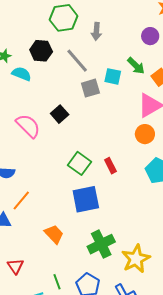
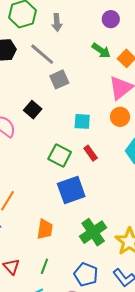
cyan square: (113, 76) -> (82, 121), moved
orange trapezoid: (54, 234) -> (45, 229), turned 60
green line: (57, 282) -> (44, 266), moved, turned 49

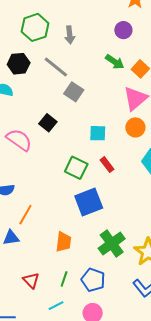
gray square: (59, 79) -> (74, 92), turned -30
blue pentagon: (86, 274) -> (93, 280), moved

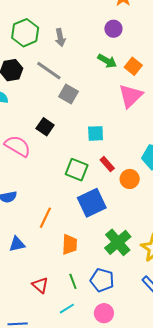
orange circle: (135, 127) -> (130, 179), moved
orange line: (25, 215) -> (45, 218), moved
green line: (64, 279) -> (73, 281), turned -35

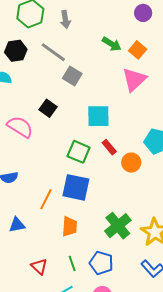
purple circle: (113, 29) -> (143, 13), moved
cyan square: (96, 133) -> (98, 116), size x1.4
blue square: (92, 203) -> (76, 187), moved, turned 36

